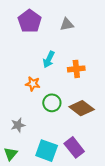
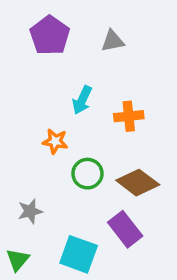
purple rectangle: (74, 147) -> (125, 229), moved

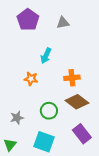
orange cross: (129, 116) -> (72, 78), moved
green circle: (87, 174) -> (49, 111), moved
purple rectangle: (125, 229) -> (82, 134), moved

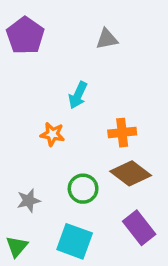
purple pentagon: (28, 20) -> (25, 36), moved

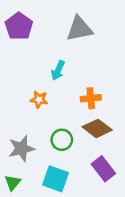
gray triangle: (107, 39) -> (79, 29), size x1.6
gray star: (29, 201) -> (21, 149), size x1.5

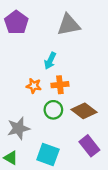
orange cross: (91, 98) -> (60, 85), moved
green circle: (62, 140) -> (53, 110), moved
green triangle: (13, 183) -> (11, 158), turned -40

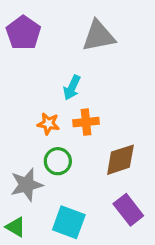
green circle: (53, 110) -> (58, 161), moved
brown diamond: (84, 111) -> (120, 160), turned -55

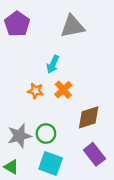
orange cross: (86, 122) -> (63, 90), turned -36
green circle: (58, 161) -> (46, 134), moved

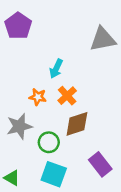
gray triangle: (72, 26) -> (103, 39), moved
brown diamond: (89, 117) -> (77, 124), moved
gray star: (19, 136) -> (19, 126), moved

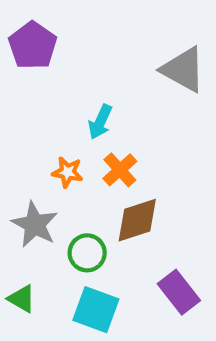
gray triangle: (103, 39) -> (183, 70), turned 40
gray star: (19, 126) -> (35, 224), turned -30
green triangle: (12, 178) -> (22, 299), moved

